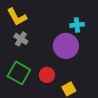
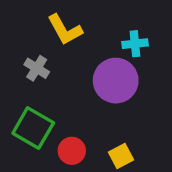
yellow L-shape: (17, 17) -> (65, 30), moved
red circle: (47, 75) -> (72, 151), moved

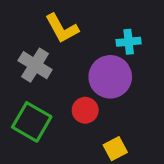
gray cross: (37, 68) -> (35, 65), size x1.4
red circle: (72, 151) -> (85, 110), moved

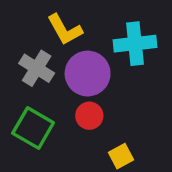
cyan cross: (129, 42) -> (135, 44), size x1.6
purple circle: (110, 77) -> (88, 74), moved

